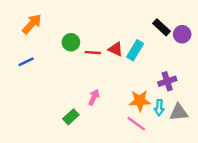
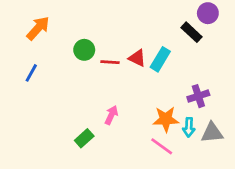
purple circle: (182, 34) -> (208, 13), moved
blue line: (26, 62) -> (31, 73), turned -35

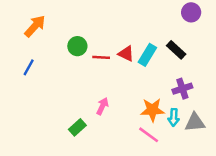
black rectangle: (192, 32) -> (176, 50), moved

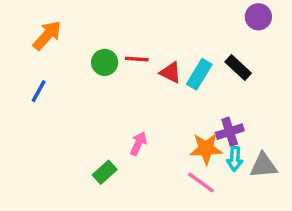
red line: (101, 57) -> (137, 59), moved
purple cross: (182, 89) -> (230, 132), moved

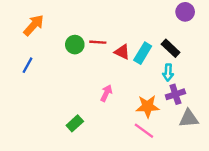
purple cross: (230, 132) -> (175, 94), moved
pink arrow: (138, 144) -> (106, 93), moved
cyan arrow: (235, 159) -> (168, 72), moved

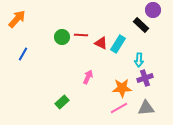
orange arrow: (34, 25) -> (17, 19), moved
black rectangle: (171, 48) -> (141, 25), moved
gray triangle: (189, 119) -> (146, 108), moved
pink line: (144, 131) -> (119, 108), turned -66

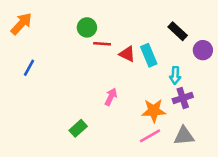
purple circle: (153, 10) -> (203, 50), moved
green circle: (62, 37) -> (87, 27), moved
cyan rectangle: (118, 44) -> (149, 55), turned -54

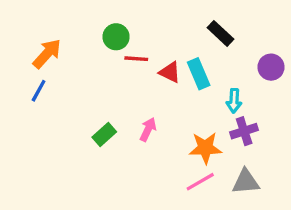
orange arrow: (21, 24) -> (47, 54), moved
black rectangle: (178, 31) -> (220, 33), moved
green rectangle: (78, 128) -> (104, 134), moved

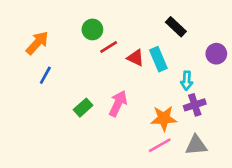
red line: (136, 59) -> (109, 47), turned -36
blue line: (39, 91) -> (45, 75), moved
pink arrow: (148, 129) -> (118, 104), size x1.4

